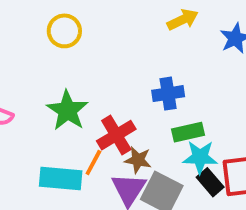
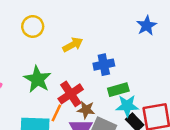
yellow arrow: (183, 20) -> (73, 45), moved

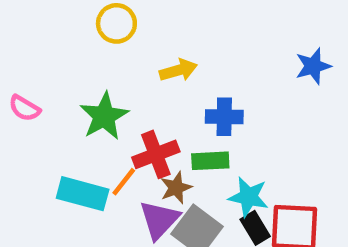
green rectangle: (118, 90) -> (210, 161), moved
brown star: (86, 110) -> (176, 188), turned 30

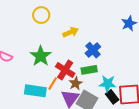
blue cross: (224, 117) -> (93, 50), turned -35
red cross: (156, 154) -> (65, 70), turned -30

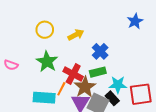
yellow circle: (41, 15) -> (45, 30), moved
brown star: (76, 83) -> (85, 87), size x1.5
black rectangle: (112, 97) -> (112, 98), moved

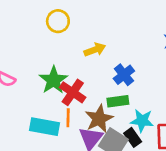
yellow circle: (45, 30) -> (58, 21), moved
red cross: (73, 74) -> (73, 92), moved
orange line: (61, 89) -> (68, 118), turned -32

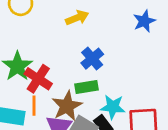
yellow arrow: (95, 50) -> (77, 18), moved

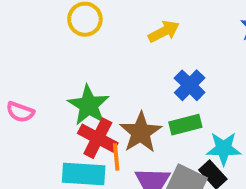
red cross: (38, 79) -> (98, 138), moved
brown star: (67, 106) -> (141, 132), moved

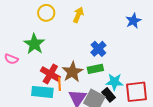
yellow arrow: (164, 32) -> (78, 15), moved, turned -42
green star: (89, 105) -> (34, 44), moved

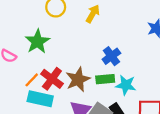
cyan star: (114, 82) -> (126, 85), moved
orange line: (59, 84) -> (32, 80), moved, turned 40

